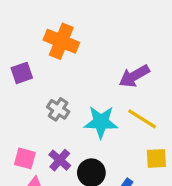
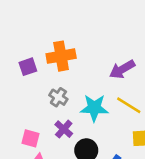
orange cross: (61, 41) -> (61, 56), moved, turned -32
purple cross: (60, 160) -> (64, 129), moved

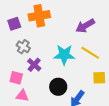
gray cross: (58, 97) -> (23, 47), moved
purple cross: (64, 129) -> (34, 65), moved

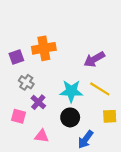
black circle: (58, 87) -> (70, 117), moved
pink triangle: (22, 96) -> (42, 136), moved

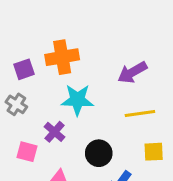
gray cross: (26, 82) -> (16, 104), moved
yellow line: (100, 89) -> (140, 114), turned -40
cyan star: (71, 91) -> (77, 100), moved

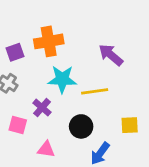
purple arrow: (132, 72) -> (111, 55), turned 70
yellow line: (140, 114) -> (95, 91), moved

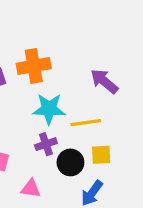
purple cross: (42, 108) -> (46, 144), moved, turned 30
yellow square: (130, 125) -> (101, 155), moved

